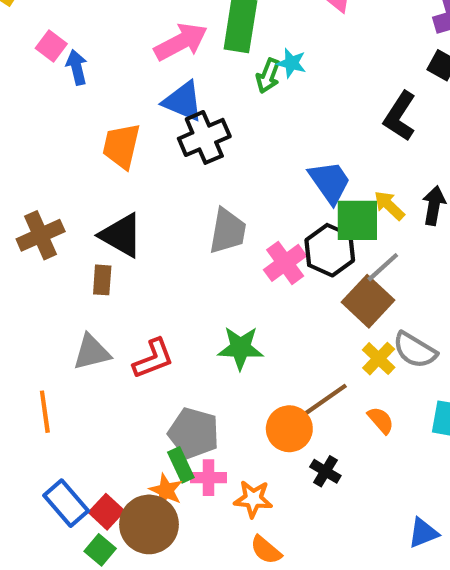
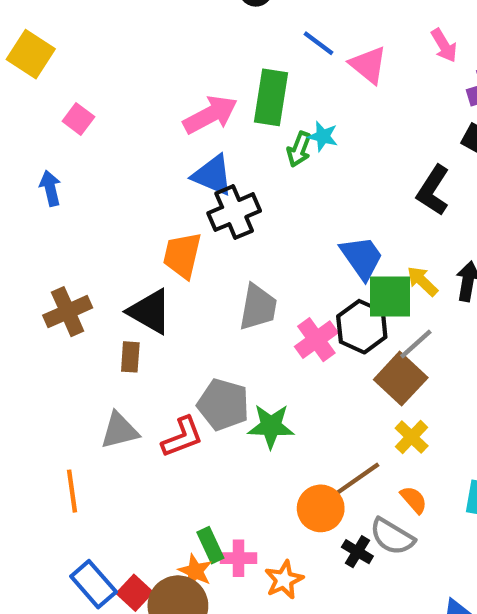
blue arrow: (77, 67) -> (50, 188), moved
orange trapezoid: (121, 146) -> (182, 255), moved
gray semicircle: (415, 350) -> (392, 537), moved
gray pentagon: (194, 433) -> (223, 405), moved
orange star: (253, 499) -> (284, 580), turned -30

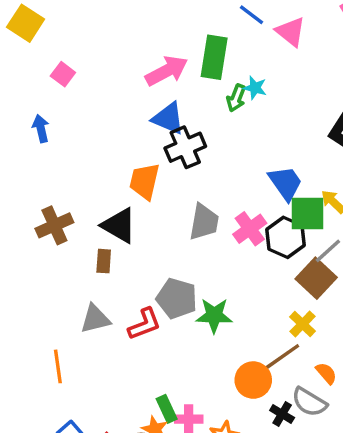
pink cross: (316, 340) -> (250, 229), moved
yellow cross: (412, 437) -> (302, 324), moved

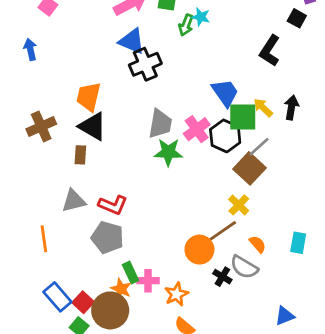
orange trapezoid: (144, 181) -> (89, 97), moved
gray pentagon: (177, 298) -> (107, 237), moved
green star: (214, 315) -> (168, 152), moved
red L-shape: (144, 324) -> (113, 205), turned 44

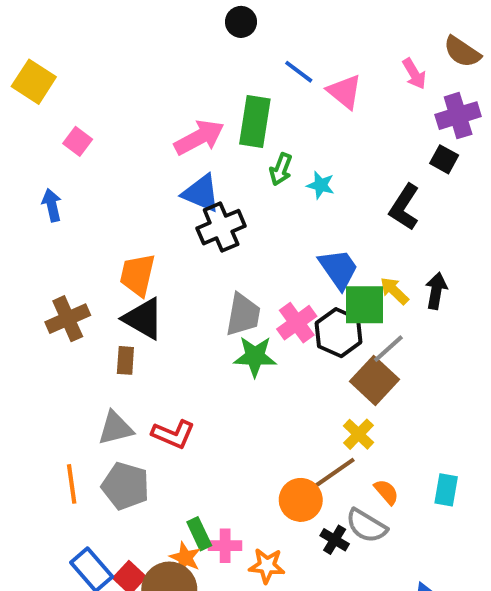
cyan star: (201, 17) -> (321, 185), moved
gray pentagon: (107, 237) -> (125, 486), moved
orange star: (176, 294) -> (267, 566), turned 30

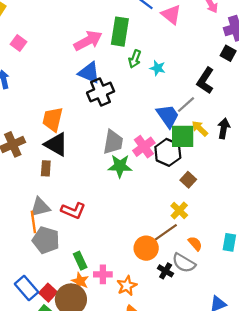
gray line: (388, 349) -> (186, 105), moved
brown square: (374, 380) -> (188, 180), size x0.6
orange line: (72, 484) -> (33, 222), moved
green rectangle: (199, 534) -> (80, 261), moved
orange star: (267, 566) -> (127, 286), turned -30

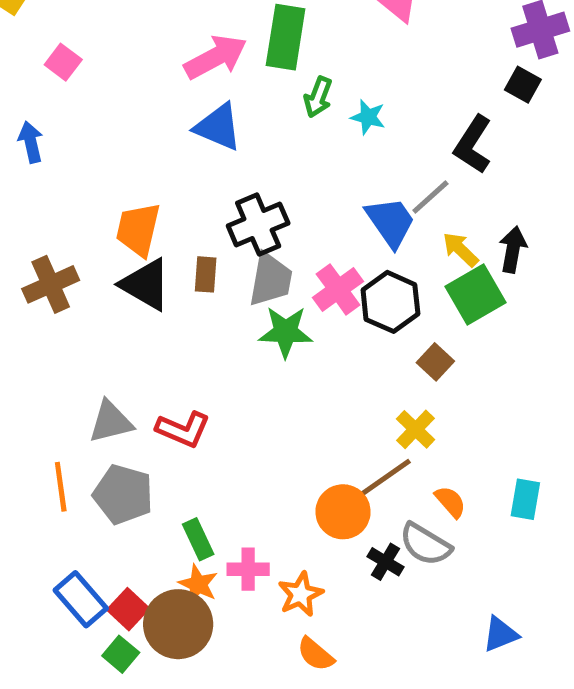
black cross: (101, 92) -> (258, 224), moved
green square: (183, 136) -> (475, 294), moved, turned -30
brown rectangle: (46, 168) -> (206, 274), moved
orange line: (33, 222) -> (61, 487), moved

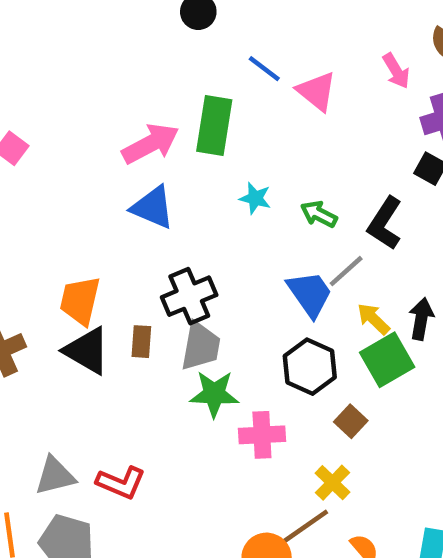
green arrow: (318, 97) -> (319, 214), moved, turned 96
cyan star: (368, 117) -> (255, 198), moved
pink cross: (338, 289) -> (262, 435), moved, turned 33

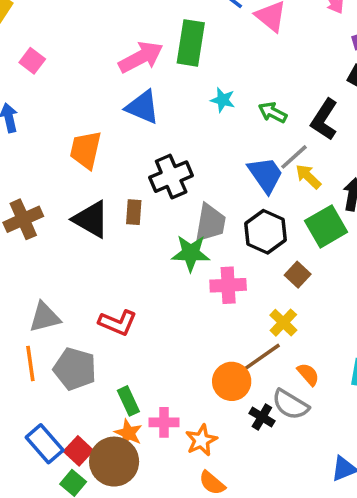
orange trapezoid: (80, 301) -> (86, 150), moved
yellow arrow: (373, 319) -> (308, 177), moved
gray trapezoid: (201, 346) -> (210, 223), moved
gray triangle: (55, 476) -> (45, 317), moved

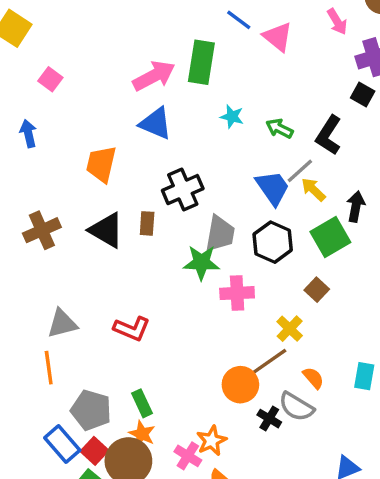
brown square: (298, 275) -> (317, 290), moved
gray pentagon: (75, 369) -> (91, 410), moved
pink cross: (164, 422) -> (188, 456), moved, turned 32

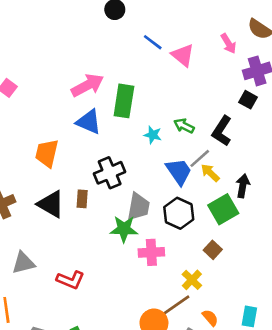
green rectangle: (201, 62) -> (124, 101), moved
cyan star: (232, 117) -> (153, 135), moved
gray triangle: (62, 324) -> (23, 263), moved

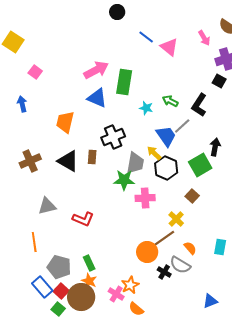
yellow arrow: (210, 173) -> (154, 153), moved

